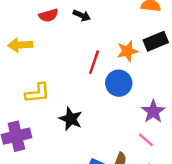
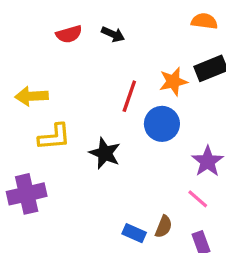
yellow arrow: (20, 45) -> (32, 96), moved
black star: (71, 119) -> (105, 153), moved

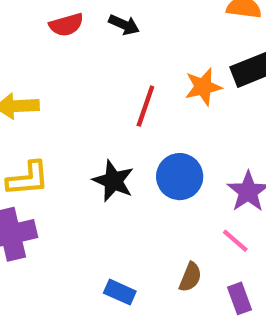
blue circle: (162, 124) -> (180, 177), moved
yellow L-shape: (54, 137) -> (28, 179), moved
blue rectangle: (134, 233) -> (120, 292), moved

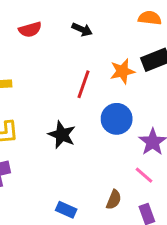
black arrow: (124, 25) -> (82, 29), moved
blue circle: (180, 177) -> (117, 119), moved

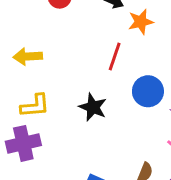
orange star: (122, 71) -> (141, 22), moved

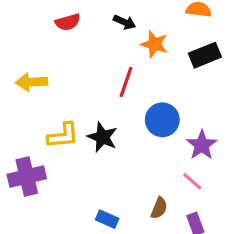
orange star: (141, 22) -> (154, 44), turned 30
yellow L-shape: (35, 106) -> (63, 136), moved

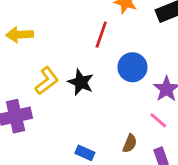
yellow L-shape: (63, 136) -> (47, 81), turned -32

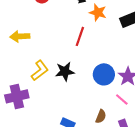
blue circle: (132, 67) -> (104, 74), moved
black star: (81, 82) -> (65, 71), turned -30

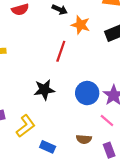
yellow L-shape: (40, 70) -> (26, 126), moved
brown semicircle: (101, 116) -> (84, 139), turned 72

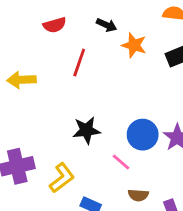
red line: (61, 51) -> (79, 63), moved
pink line: (107, 120) -> (121, 162), moved

